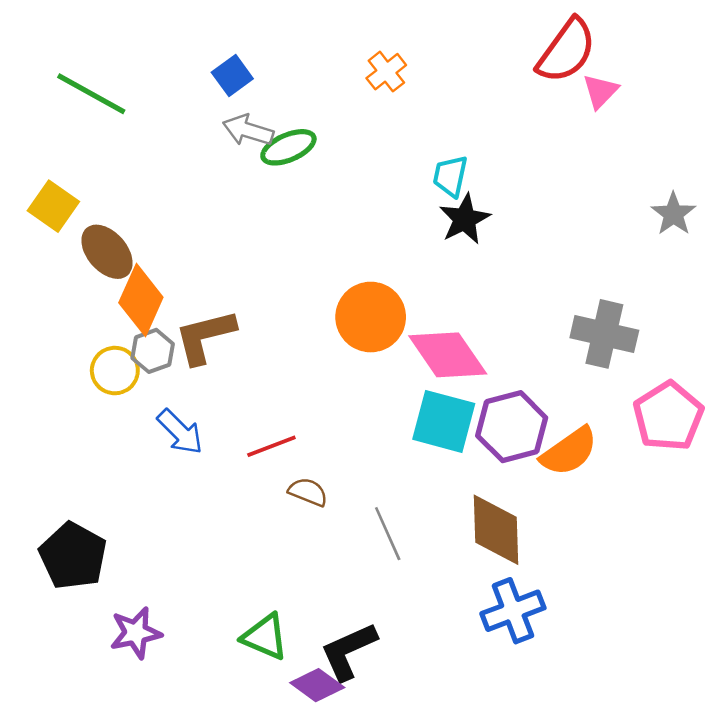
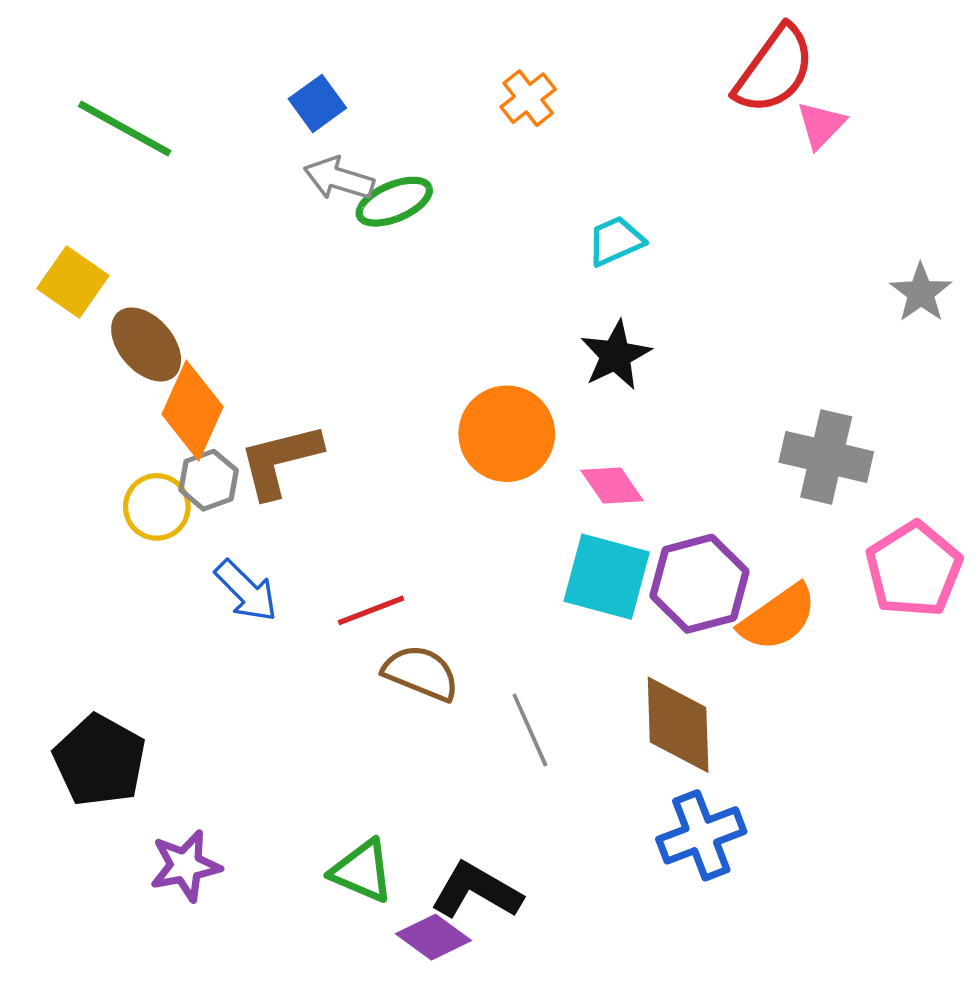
cyan trapezoid: (450, 176) -> (616, 241), turned 54
black star: (465, 219) -> (616, 355), moved
pink diamond: (448, 355) -> (612, 486), size x0.6
brown semicircle: (308, 492) -> (421, 673), size x1.4
black L-shape: (348, 651) -> (476, 891), turned 54

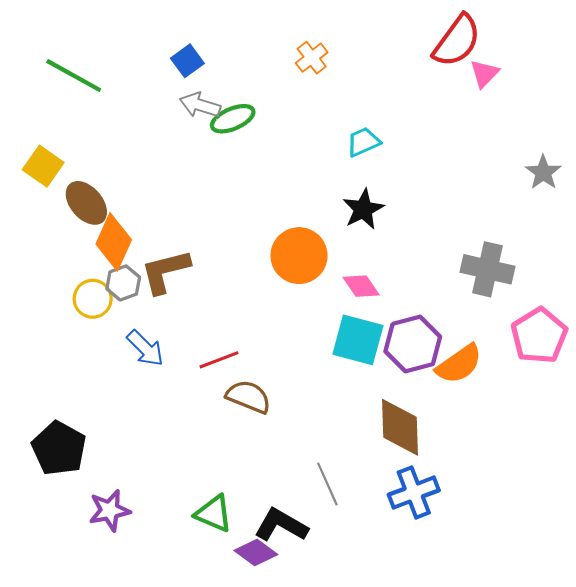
gray line: (530, 730) -> (327, 484), moved

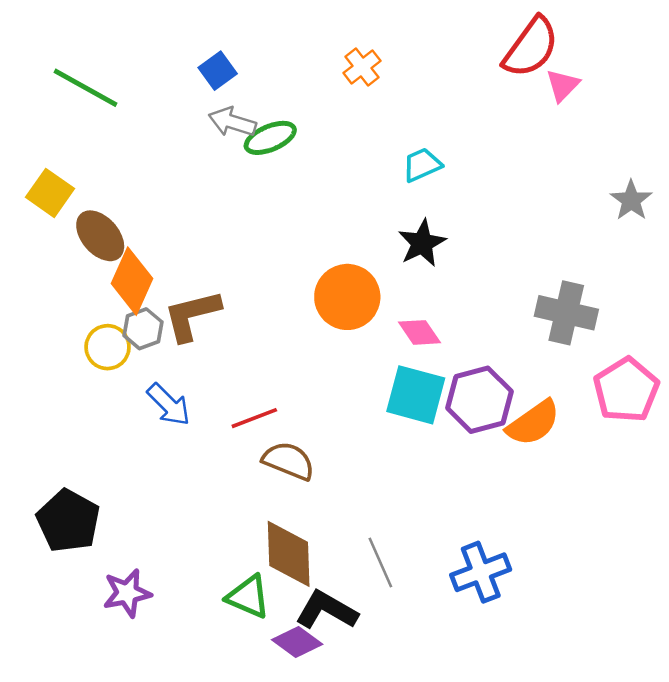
brown diamond: (400, 427) -> (289, 554), moved

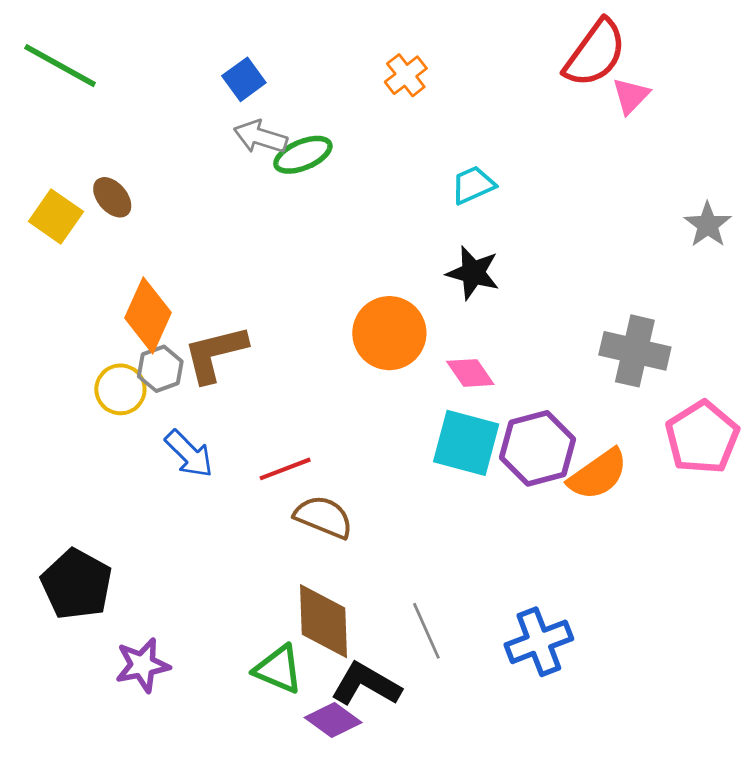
green line: (85, 88) -> (60, 66), moved
brown ellipse: (100, 236) -> (112, 197), moved, size x0.7
black star: (422, 243) -> (473, 273), turned -30

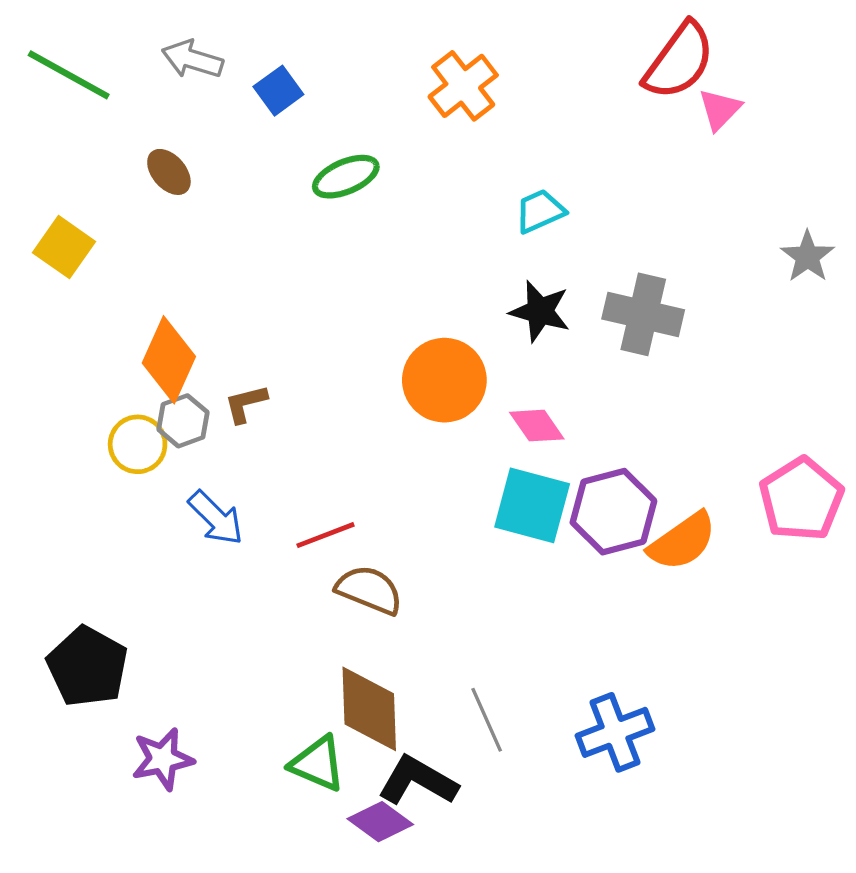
orange cross: (406, 75) -> (463, 86), size x1.4
gray arrow: (260, 137) -> (192, 59), moved
brown ellipse: (112, 197) -> (169, 172), moved
gray cross: (635, 351) -> (643, 314), moved
brown L-shape: (215, 354) -> (246, 404), size x0.6

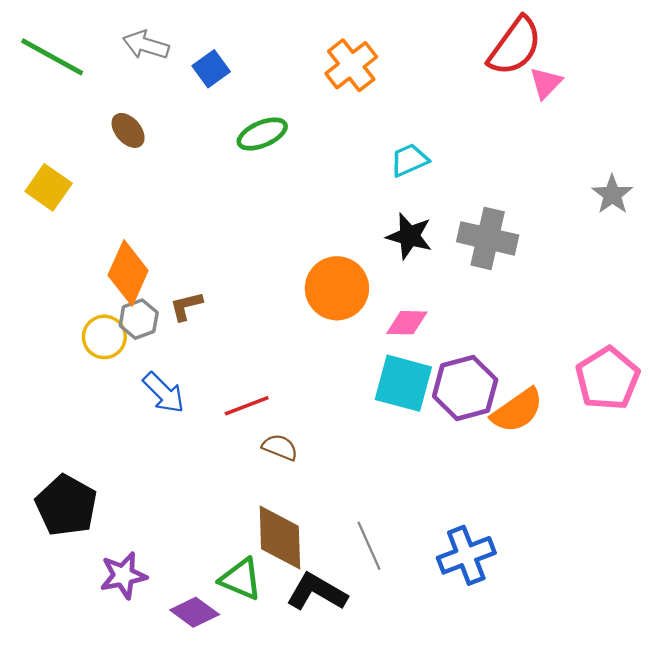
pink diamond: (537, 426) -> (407, 323), turned -54
brown semicircle: (369, 590) -> (280, 447), size x0.7
purple diamond: (380, 822) -> (195, 612), moved

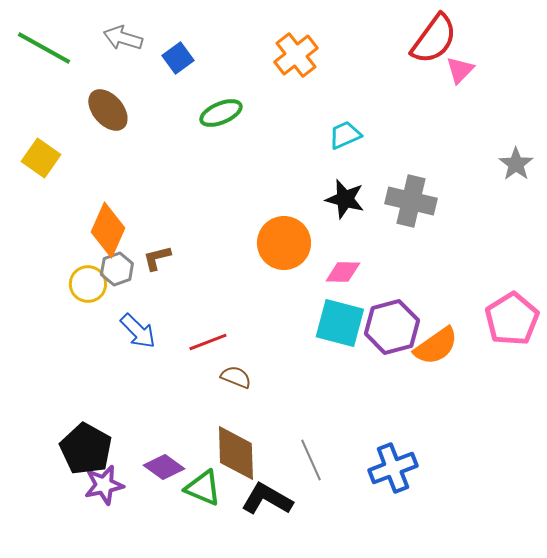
brown ellipse: (128, 130) -> (108, 110), size x1.4
black pentagon: (66, 505) -> (86, 449), moved
purple diamond: (195, 612) -> (164, 467), moved

